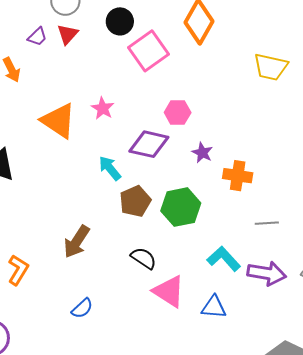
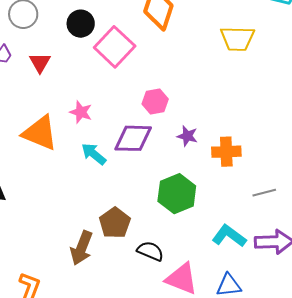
red triangle: (68, 34) -> (40, 63), moved
cyan arrow: (110, 168) -> (94, 154), moved
brown pentagon: (135, 201) -> (115, 223), moved

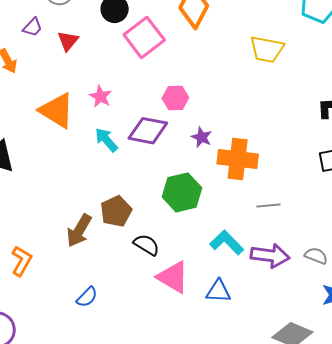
orange cross: (226, 152) -> (238, 159), size x1.4

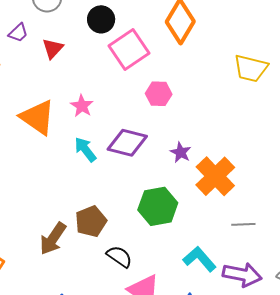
pink hexagon: (175, 98) -> (159, 94), moved
orange cross: (238, 159) -> (215, 176), turned 36

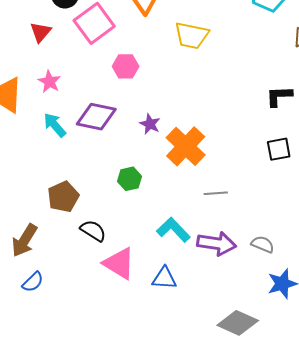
red triangle: (53, 49) -> (41, 32), moved
yellow trapezoid: (251, 68) -> (192, 35), moved
green hexagon: (158, 206) -> (129, 179), size x0.6
brown arrow: (53, 239) -> (24, 240), moved

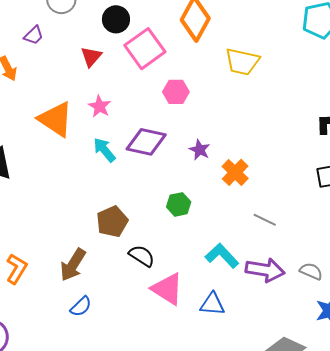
orange cross: (186, 146) -> (235, 172), size x0.7
gray line: (216, 193) -> (265, 220), turned 30

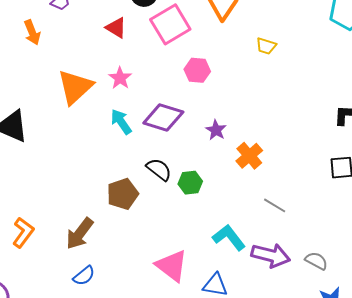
red triangle: (91, 57) -> (116, 28), turned -45
yellow trapezoid: (242, 62) -> (266, 46), size x0.6
orange triangle: (56, 119) -> (75, 87), turned 39
black semicircle: (142, 256) -> (159, 169), moved

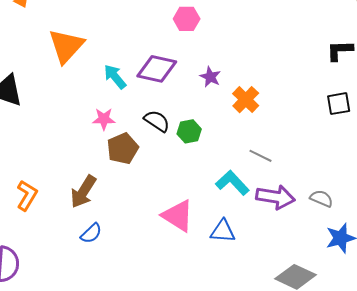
pink star: (120, 78) -> (104, 119), moved, turned -30
gray line: (275, 205) -> (260, 156), moved

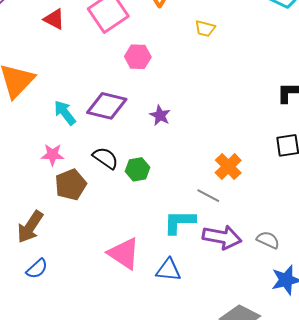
orange cross: (246, 100) -> (228, 166), moved
cyan L-shape: (232, 183) -> (179, 222), turned -48

